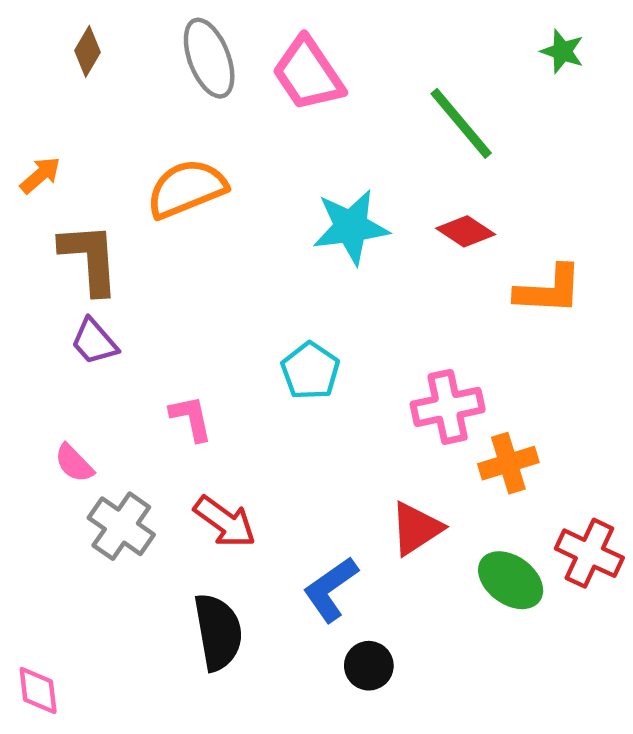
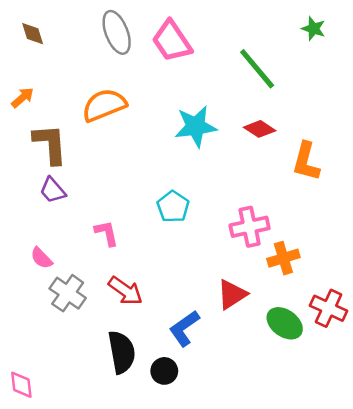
brown diamond: (88, 51) -> (33, 34), moved, turned -48
orange L-shape: (549, 290) -> (306, 162), turned 102
black circle: (369, 666) -> (164, 371), moved

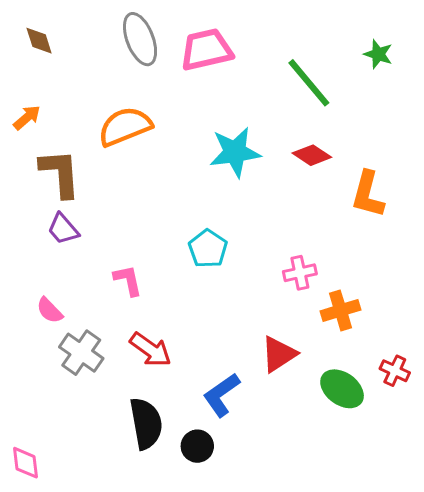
green star: (313, 29) -> (378, 54), moved
pink trapezoid: (172, 41) -> (206, 50), turned 111
pink cross: (250, 227) -> (300, 273), size x0.7
red cross: (329, 308) -> (395, 371), size x0.7

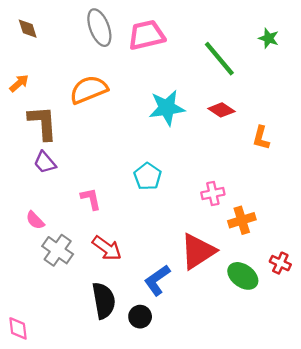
orange L-shape: (368, 194) -> (261, 138), size x0.7
red triangle: (279, 354) -> (198, 251), size x1.4

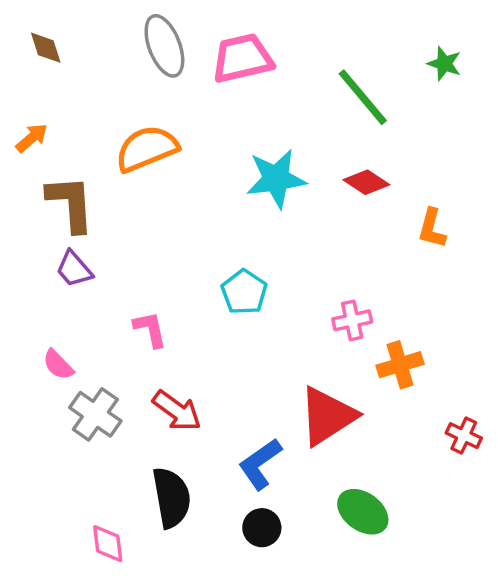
green ellipse: (243, 276) -> (363, 512), moved
black circle: (140, 317) -> (262, 528), moved
pink diamond: (18, 328) -> (108, 544), moved

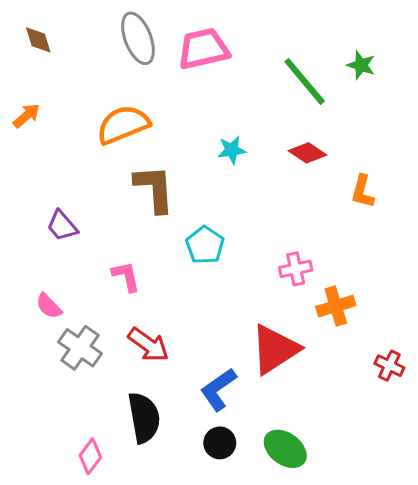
green star: (444, 64) -> (361, 65), moved
cyan star: (276, 179) -> (232, 150), size x0.6
brown L-shape: (71, 204) -> (154, 189), moved
green ellipse: (363, 512) -> (285, 449), moved
pink diamond: (108, 544) -> (90, 456), turned 44

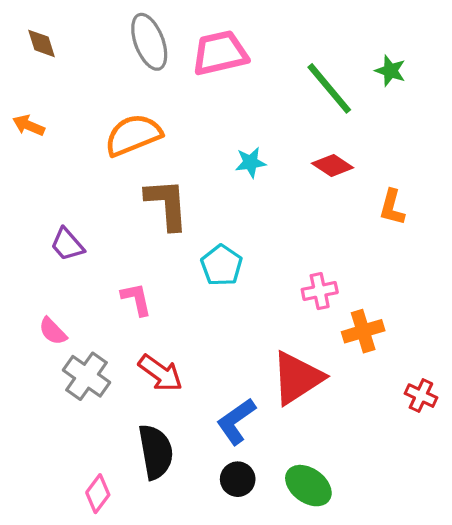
orange arrow: (26, 116) -> (29, 125), turned -116

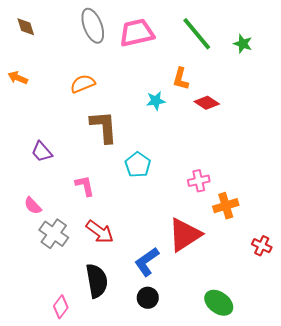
green line: (329, 88) -> (197, 34), moved
orange semicircle: (133, 135) -> (83, 84), size x0.7
orange L-shape: (392, 207) -> (181, 79), moved
green ellipse: (308, 486) -> (219, 303), moved

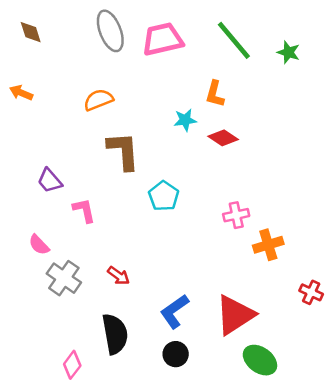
red diamond: (207, 103) -> (223, 138), moved
pink L-shape: (85, 186) -> (84, 210), moved
red arrow: (100, 232) -> (119, 276), size x0.7
red triangle: (185, 235) -> (235, 315), moved

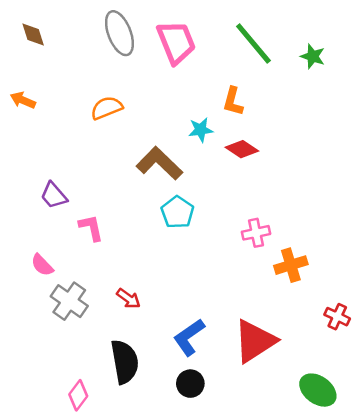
pink trapezoid: (163, 39) -> (176, 42), turned 81
brown L-shape: (123, 151) -> (159, 163), moved, turned -42
green ellipse: (260, 360) -> (318, 390), moved

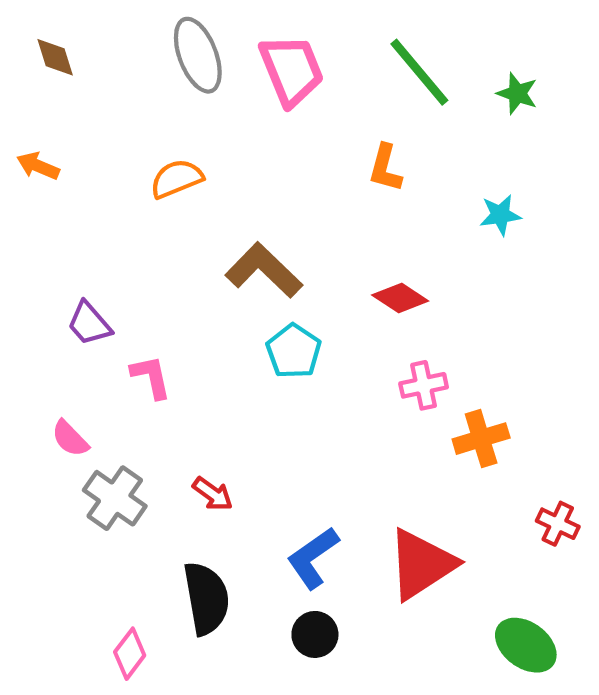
cyan star: (201, 130) -> (500, 215), moved
red diamond: (242, 149) -> (400, 298), moved

